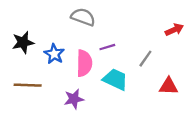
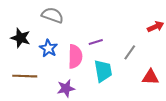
gray semicircle: (83, 17) -> (53, 15), moved
black star: (23, 42) -> (21, 38), turned 30
cyan trapezoid: (115, 79) -> (103, 71), turned 55

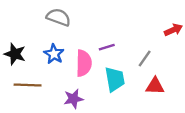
black star: (21, 38) -> (15, 54), moved
red triangle: (150, 77) -> (155, 86), moved

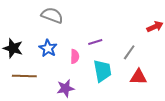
pink semicircle: (84, 63) -> (75, 56), size x0.6

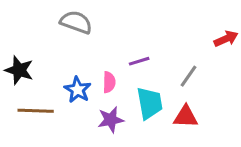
blue star: (48, 48) -> (78, 90), moved
red triangle: (138, 77) -> (186, 117), moved
purple star: (65, 88) -> (111, 120), moved

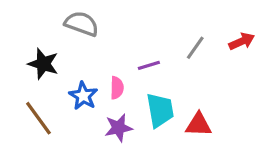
black star: (19, 70) -> (43, 64), moved
gray line: (189, 76) -> (195, 48), moved
brown line: (36, 111) -> (38, 118), turned 52

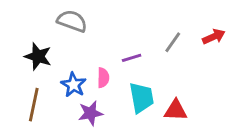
brown line: (38, 118) -> (34, 105), turned 48
purple star: (118, 128) -> (90, 113), moved

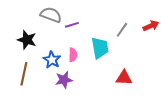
purple line: (132, 58) -> (72, 25), moved
cyan trapezoid: (142, 98) -> (100, 48), moved

